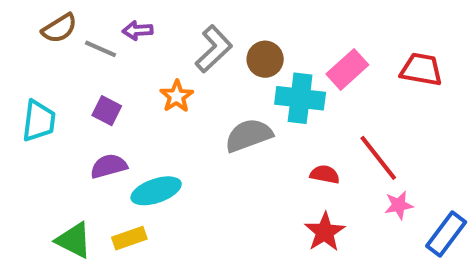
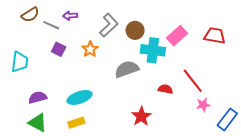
purple square: (107, 111) -> (59, 49), moved
purple semicircle: (109, 166) -> (38, 97), moved
red star: (325, 232) -> (141, 116), moved
yellow rectangle: (129, 238) -> (76, 123), moved

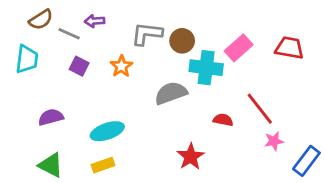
gray L-shape: (109, 25) -> (147, 34), turned -130
cyan trapezoid: (20, 62) -> (27, 59), moved
purple semicircle: (38, 97) -> (51, 117), moved

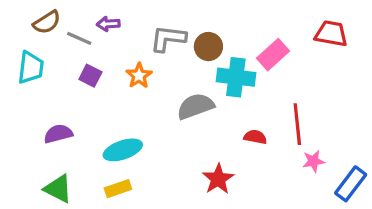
red trapezoid: (289, 48) -> (331, 34), moved
red line: (260, 109) -> (297, 124), turned 32

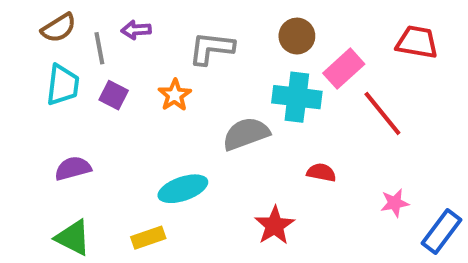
gray line: (79, 38) -> (99, 48), turned 55
brown circle: (208, 47) -> (297, 36), moved
cyan trapezoid: (31, 68) -> (63, 85), moved
red line: (297, 124) -> (382, 113), moved, turned -33
cyan ellipse: (123, 150) -> (183, 189), moved

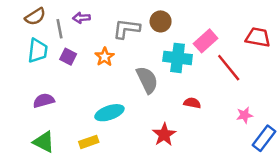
brown circle: (297, 36) -> (161, 21), moved
red trapezoid: (417, 42) -> (258, 37), moved
gray semicircle: (246, 134) -> (147, 80), turned 84
pink star: (395, 203) -> (245, 115), moved

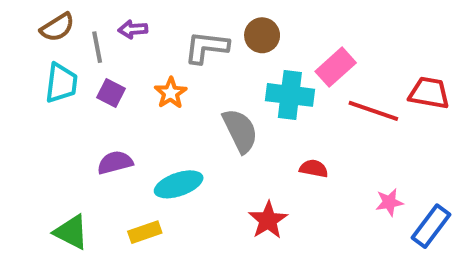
red trapezoid: (258, 37) -> (429, 93), moved
red line: (229, 68) -> (373, 111), turned -32
purple semicircle: (44, 101) -> (115, 163), moved
pink star: (245, 115) -> (389, 202), moved

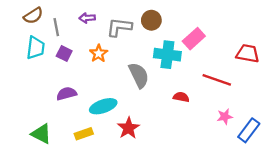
purple arrow: (133, 29) -> (87, 18), moved
red line: (373, 111) -> (217, 80), moved
red star: (268, 220) -> (128, 128), moved

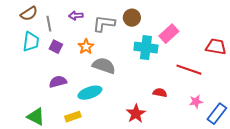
gray semicircle: (139, 75) -> (104, 66), moved, turned -45
red semicircle: (181, 97) -> (160, 93), moved
red star: (128, 128) -> (136, 114), moved

